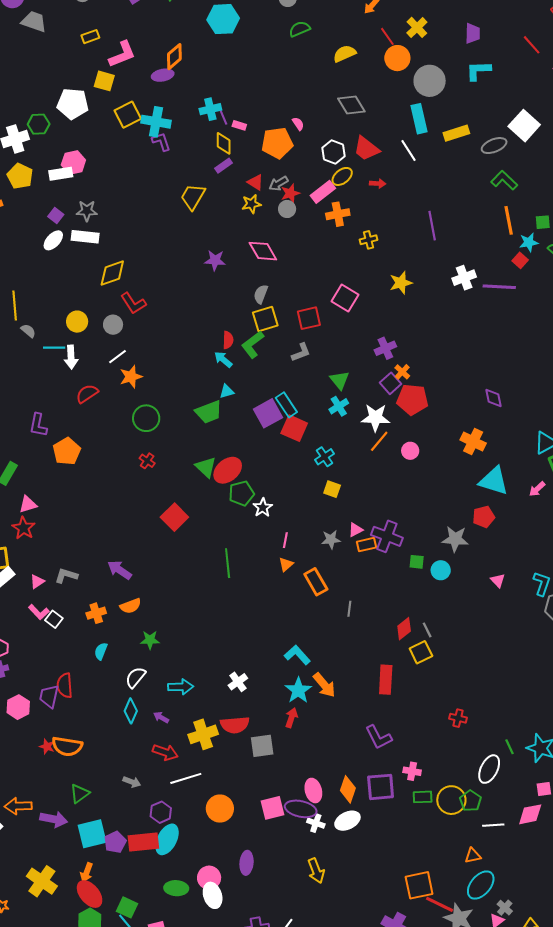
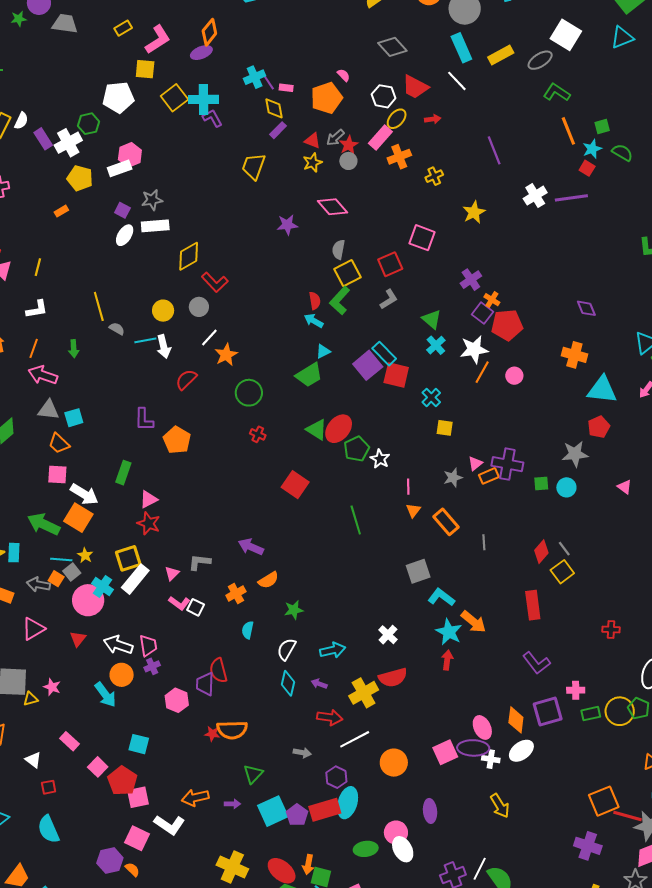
gray square: (262, 746) -> (418, 571), moved
purple arrow: (54, 819) -> (232, 804), size x0.6
orange arrow: (87, 872) -> (308, 865), moved

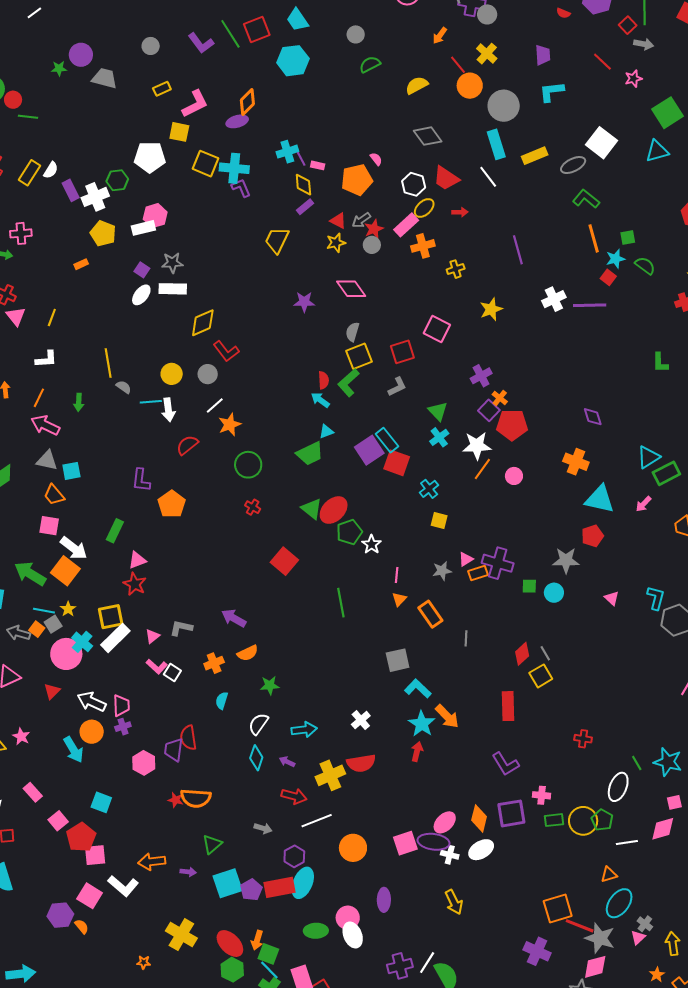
yellow square: (174, 98) -> (205, 164), turned -36
pink ellipse: (482, 727) -> (445, 822), turned 65

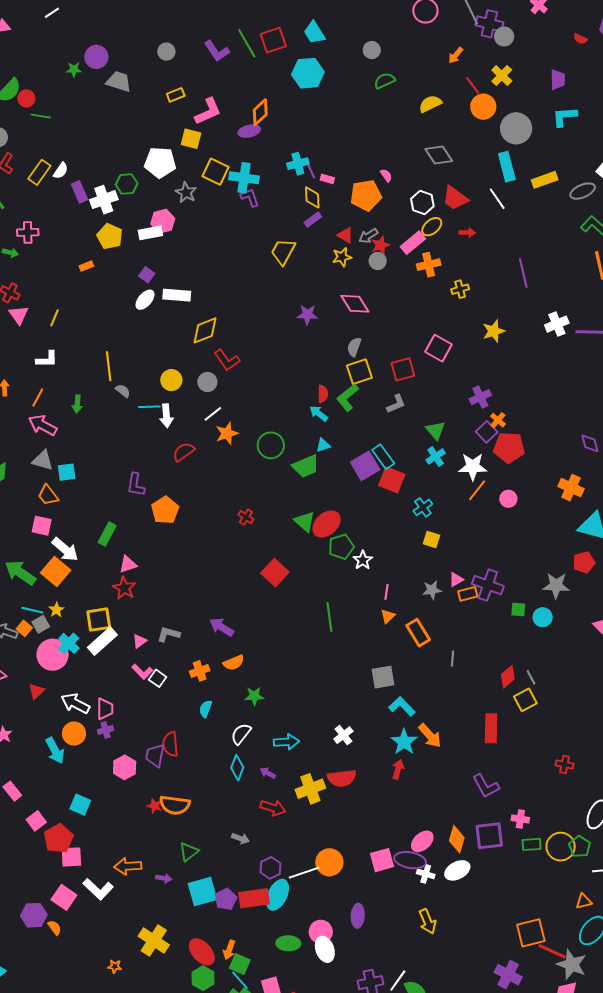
gray star: (172, 263) -> (186, 193), moved, turned 30
green circle: (248, 465) -> (271, 445), moved
white line: (317, 821) -> (304, 873), moved

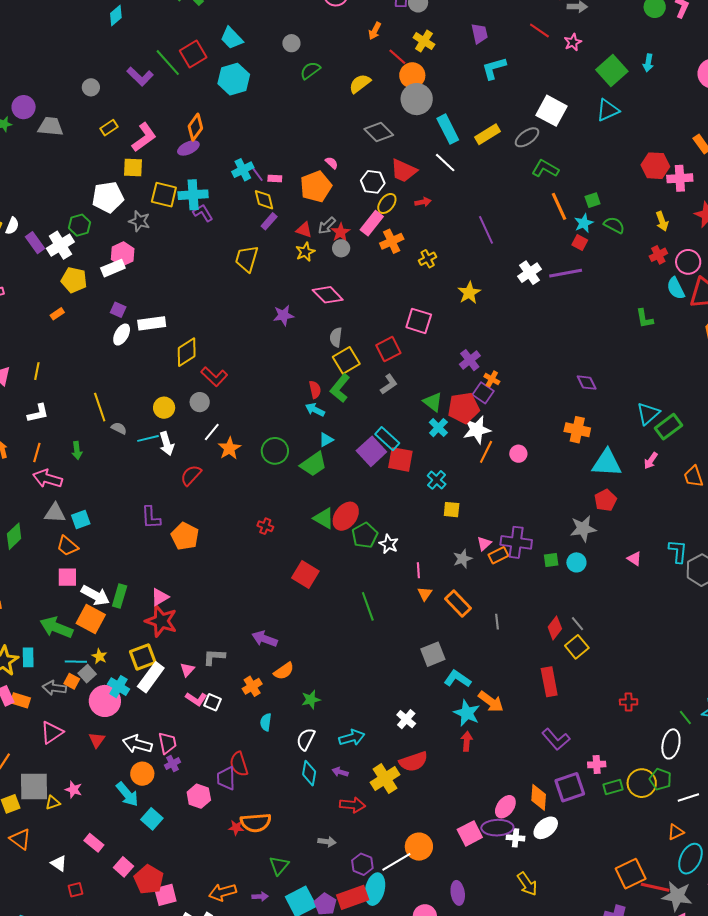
gray circle: (516, 128) -> (417, 99), moved
red pentagon: (509, 448) -> (464, 408), moved
green rectangle: (107, 534) -> (120, 596), moved
red star: (124, 588) -> (161, 621), size x1.4
cyan square: (80, 805) -> (152, 819), moved, turned 30

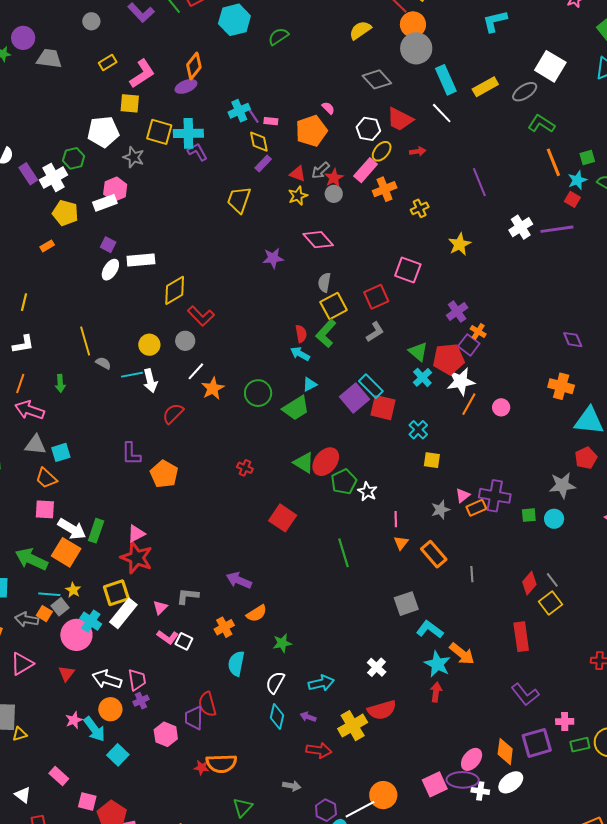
green semicircle: (310, 70) -> (278, 37), moved
cyan semicircle: (266, 722) -> (236, 664), size x1.4
pink star: (74, 790) -> (74, 720), moved, turned 30
pink square: (123, 867) -> (87, 802), turned -30

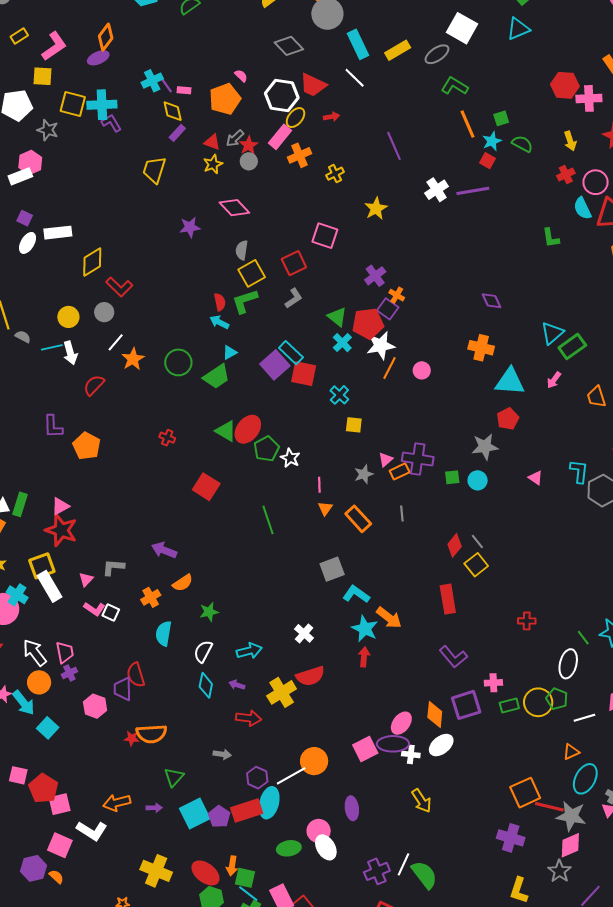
white hexagon: (368, 129) -> (282, 96), size x1.4
green L-shape: (326, 333) -> (245, 301), turned 32
gray line: (472, 574) -> (402, 513), moved
white rectangle: (123, 613) -> (50, 586), turned -68
white arrow: (107, 679) -> (35, 653), turned 36

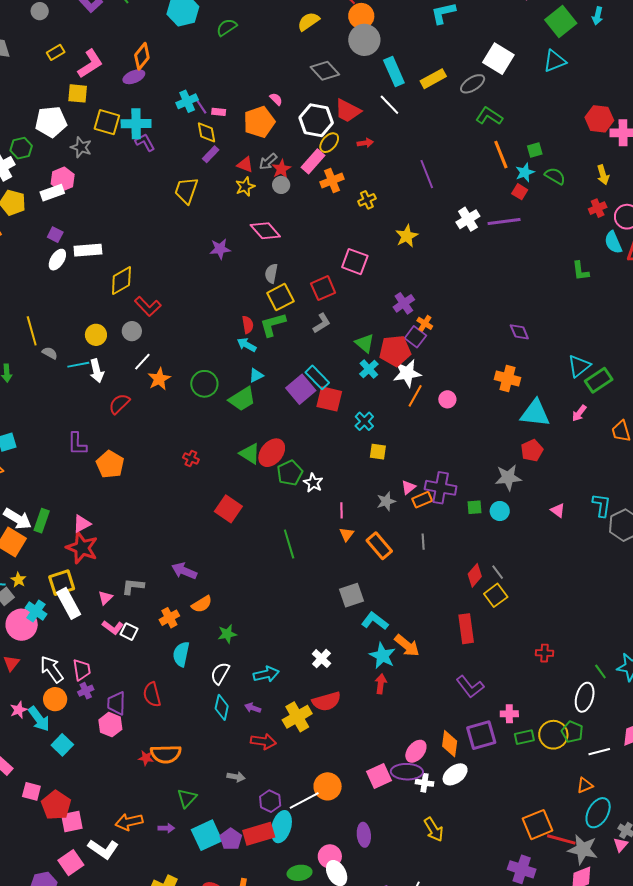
purple trapezoid: (123, 689) -> (116, 703), moved
pink square: (60, 845) -> (71, 863), turned 30

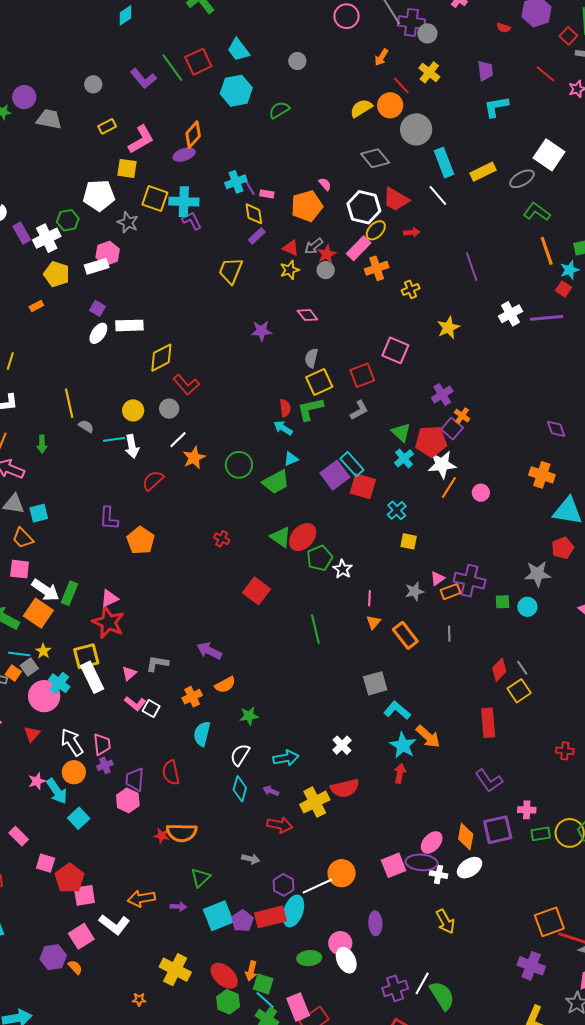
orange circle: (361, 16) -> (390, 105), moved
pink diamond: (265, 231) -> (307, 315), size x0.7

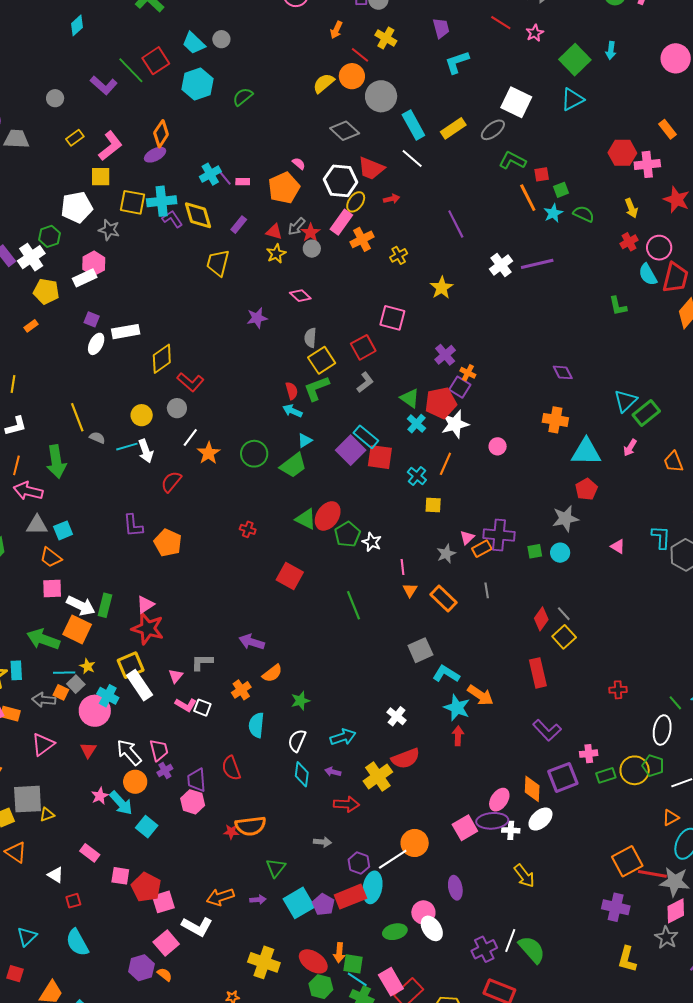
gray circle: (297, 61) -> (221, 39), moved
yellow diamond: (254, 214) -> (198, 215), moved, size x1.4
red square: (564, 289) -> (542, 174), moved, turned -35
green arrow: (42, 444) -> (56, 462), size x1.8
orange line: (449, 488) -> (445, 464), moved

